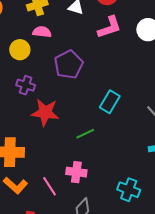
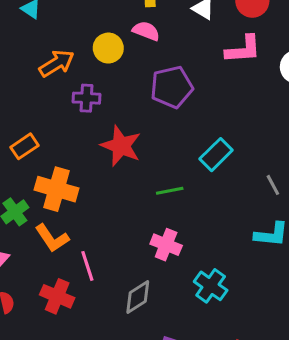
purple cross: (26, 85) -> (86, 98), moved, turned -30
pink cross: (76, 172) -> (166, 245), moved
pink line: (50, 186) -> (87, 266), moved

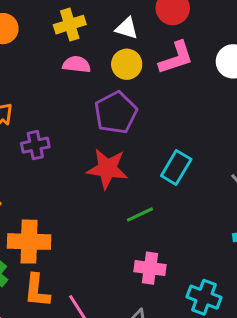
yellow circle: (108, 48) -> (127, 64), moved
red star: (121, 146) -> (107, 169), moved
orange L-shape: (52, 238) -> (37, 291), turned 54

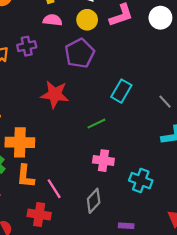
purple cross: (35, 145) -> (27, 46), moved
red star: (107, 169) -> (55, 94), moved

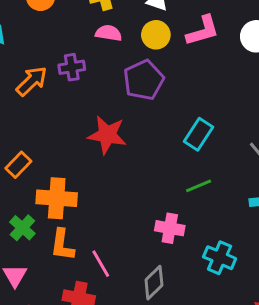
green line: (96, 124) -> (199, 186), moved

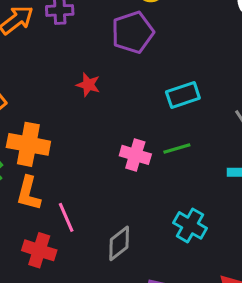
cyan rectangle: (198, 134) -> (183, 95), turned 32
red star: (107, 135) -> (88, 85), size x0.6
pink cross: (170, 228) -> (135, 155), moved

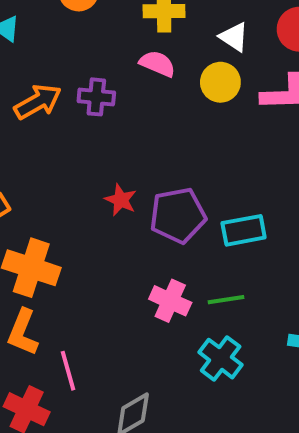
purple pentagon: (133, 32) -> (178, 215), moved
cyan cross: (190, 225) -> (221, 359), moved

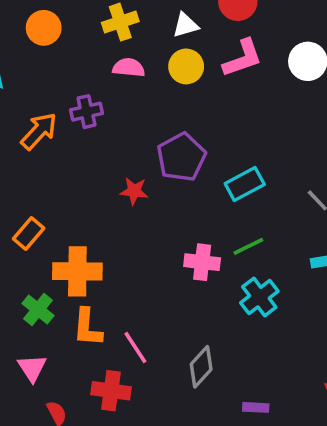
white triangle: (234, 37) -> (185, 25), turned -32
purple pentagon: (178, 215) -> (181, 157), moved
cyan cross: (221, 359) -> (259, 297), turned 33

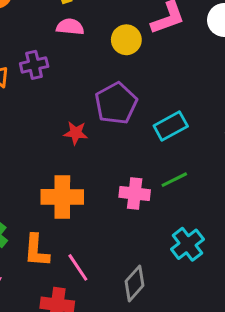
yellow circle: (186, 66) -> (126, 40), moved
orange cross: (77, 271) -> (62, 197), moved
cyan cross: (259, 297) -> (187, 244), moved

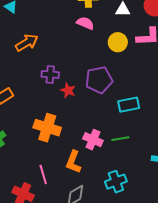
purple cross: (34, 65) -> (50, 74), moved
orange L-shape: (36, 251) -> (73, 162), moved

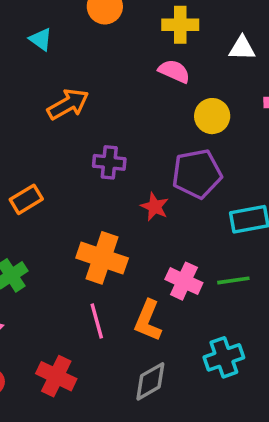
yellow circle: (118, 42) -> (212, 116), moved
red star: (68, 90) -> (155, 207), moved
pink line: (43, 175) -> (97, 321), moved

